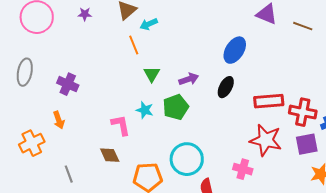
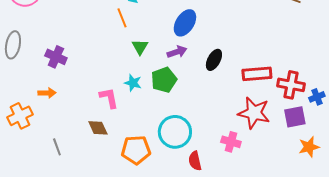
blue ellipse: (235, 50) -> (185, 23), moved
orange arrow: (59, 120) -> (47, 93), turned -72

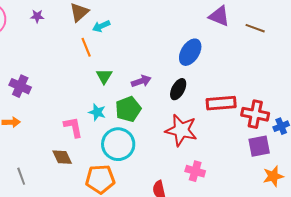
blue ellipse: (185, 23) -> (190, 52), moved
red star: (254, 113) -> (181, 130), moved
cyan circle: (175, 132) -> (118, 144), moved

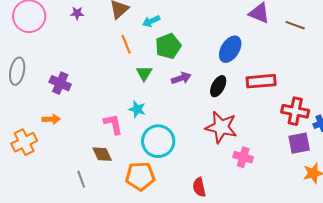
cyan arrow: (101, 26) -> (151, 21), moved
red rectangle: (221, 103) -> (261, 81), moved
green pentagon: (128, 109) -> (168, 46), moved
pink cross: (195, 171) -> (243, 157), moved
gray line: (21, 176) -> (81, 179), moved

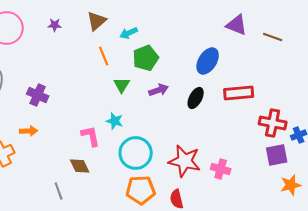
red star: (221, 127) -> (185, 161), moved
orange pentagon: (140, 176) -> (141, 190), moved

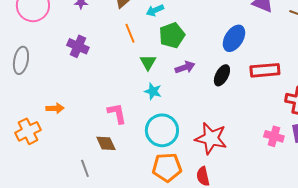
purple cross: (38, 95) -> (78, 46), moved
cyan star: (115, 121) -> (153, 91), moved
pink cross: (221, 169) -> (274, 136), moved

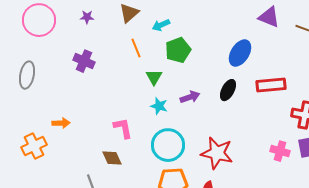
purple arrow: (185, 67) -> (190, 97), moved

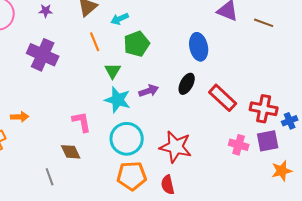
blue ellipse: (240, 53) -> (199, 47), turned -44
purple cross: (84, 61) -> (43, 55), size x1.4
red rectangle: (271, 85) -> (223, 98), moved, turned 48
cyan star: (159, 106) -> (118, 100), size x1.5

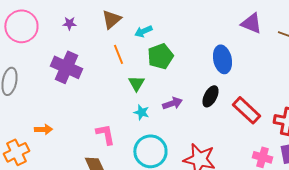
cyan star: (118, 100) -> (141, 112), size x0.6

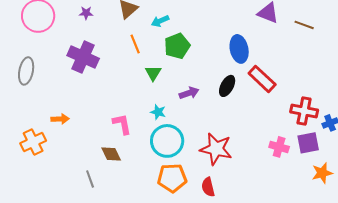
red rectangle: (246, 110) -> (262, 79), moved
cyan star: (141, 112) -> (158, 112), moved

